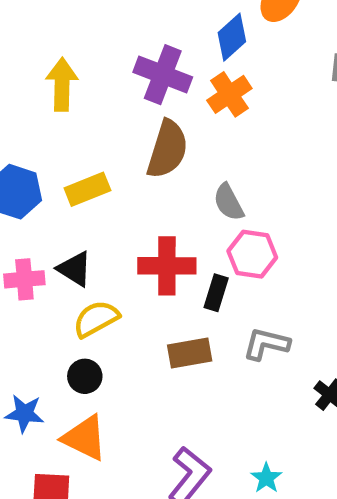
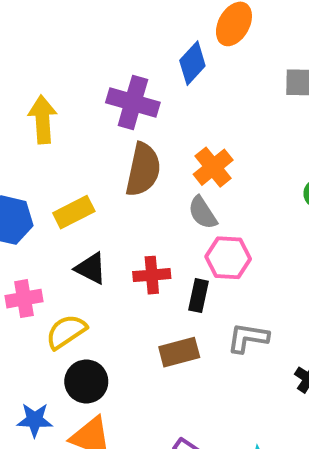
orange cross: (229, 94) -> (213, 167), moved
red cross: (167, 266) -> (152, 275), size x0.7
black triangle: (75, 269) -> (91, 268), moved
yellow semicircle: (96, 319) -> (66, 332), moved
black circle: (85, 376) -> (86, 381), size x1.4

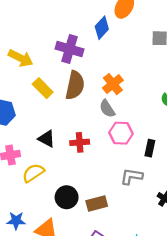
yellow arrow: (43, 119) -> (21, 58), turned 120
yellow rectangle: (74, 212) -> (43, 88), moved, turned 72
black rectangle: (198, 296) -> (150, 148), moved
brown rectangle: (179, 352) -> (97, 203), moved
black circle: (86, 381) -> (67, 197), moved

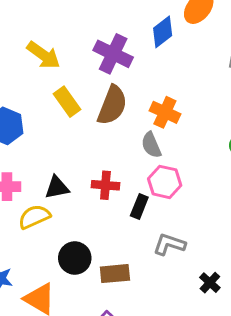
orange cross: (113, 84) -> (165, 112), turned -36
black triangle: (47, 139) -> (57, 187), moved, turned -48
black rectangle: (150, 148) -> (139, 207), moved

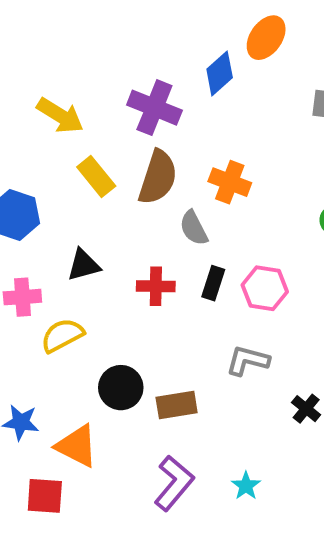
gray semicircle: (151, 145) -> (194, 228), moved
pink hexagon: (165, 182) -> (265, 288), moved
black triangle: (57, 187) -> (84, 265), moved
black rectangle: (139, 207) -> (213, 283), moved

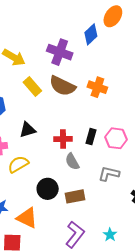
brown semicircle: (158, 177) -> (62, 86), turned 100
gray semicircle: (194, 228) -> (72, 162), moved

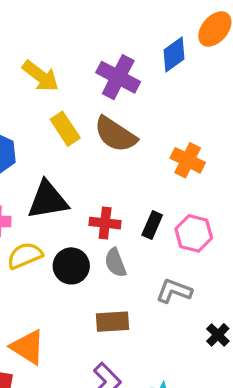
orange cross: (97, 87) -> (188, 160), moved
black triangle: (28, 130) -> (48, 200), size x1.5
black circle: (48, 189) -> (71, 266), moved

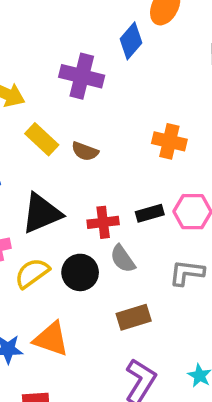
brown semicircle: (115, 134) -> (85, 151), moved, size x0.6
black rectangle: (152, 225) -> (150, 213), turned 64
orange triangle: (28, 347) -> (51, 339), moved

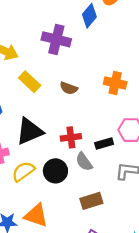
brown semicircle: (85, 151) -> (69, 88), moved
black rectangle: (150, 213) -> (104, 144), moved

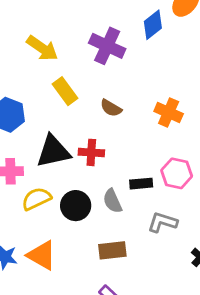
red cross: (71, 137) -> (91, 152), moved

